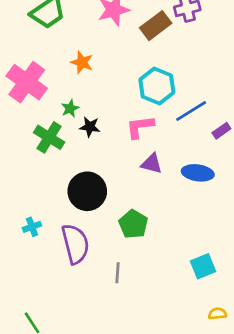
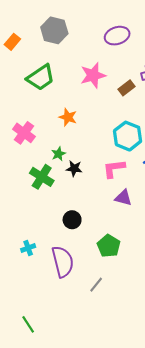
brown rectangle: (156, 26) -> (126, 88), size x0.7
pink cross: (27, 82) -> (24, 133), size x0.7
black circle: (87, 191) -> (72, 220), size x0.6
gray line: (117, 273) -> (96, 285), turned 35

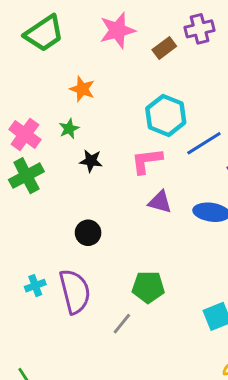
pink cross: (24, 133) -> (25, 134), moved
green star: (58, 154) -> (69, 129), moved
green cross: (42, 177) -> (26, 176), moved, turned 30
green pentagon: (109, 246) -> (148, 287), moved, turned -30
cyan cross: (28, 248) -> (35, 286), moved

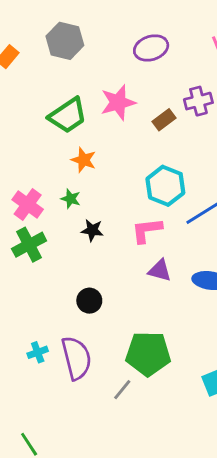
green trapezoid: (44, 33) -> (68, 115), moved
green star: (69, 129) -> (71, 199), turned -30
green pentagon: (148, 287) -> (148, 354), size x1.4

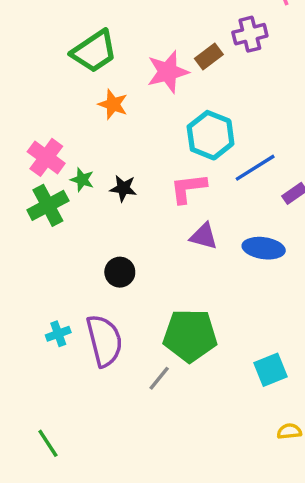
pink star: (118, 103) -> (168, 72), moved
green star: (71, 199) -> (82, 180), moved

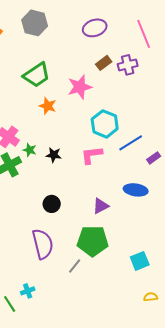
brown rectangle: (209, 56) -> (104, 63), moved
purple triangle: (204, 236) -> (101, 206), moved, turned -42
cyan cross: (58, 334) -> (28, 291), moved

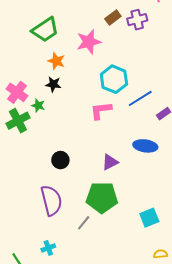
black star: (54, 155) -> (53, 84), moved
cyan cross: (28, 291) -> (48, 248), moved

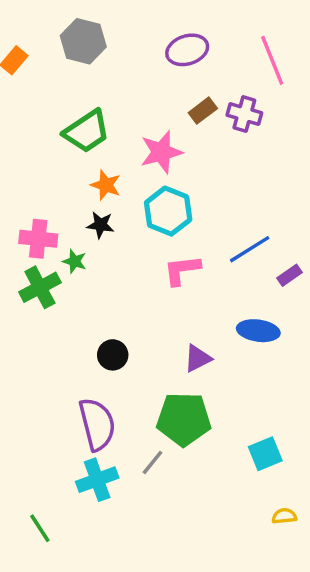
purple cross: (137, 20) -> (244, 114), turned 30
cyan hexagon: (114, 79) -> (168, 211), moved
pink cross: (17, 92) -> (38, 239), turned -30
cyan cross: (48, 248) -> (97, 480), moved, size x1.6

